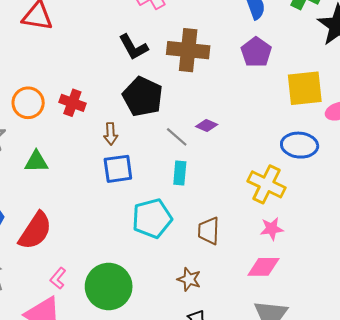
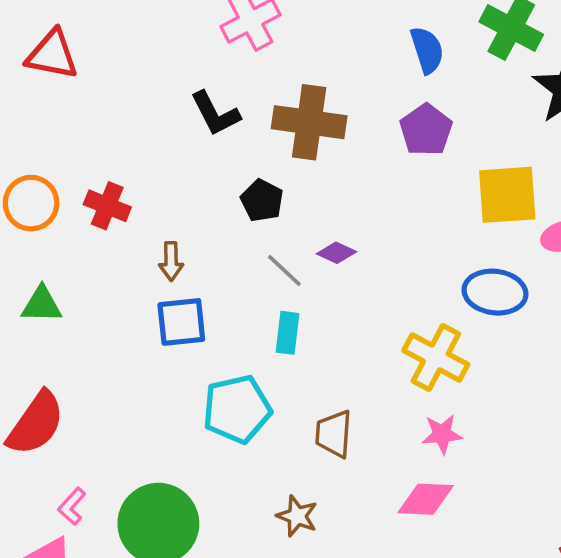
black pentagon: (143, 97) -> (262, 200), moved, size x0.6

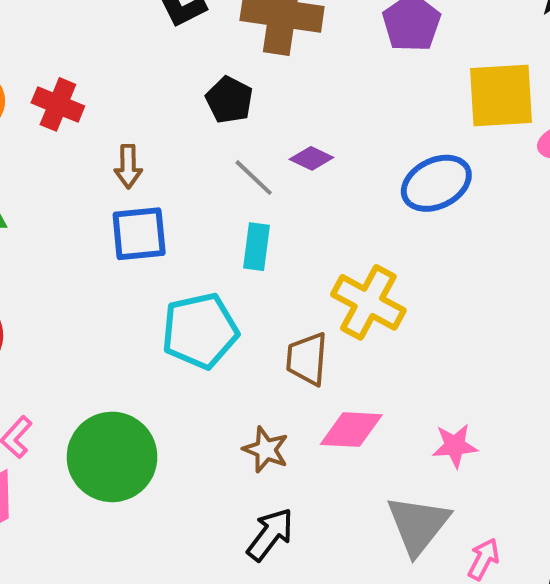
blue ellipse: (495, 292) -> (436, 183), moved, turned -34
yellow cross: (436, 357) -> (368, 302), moved
pink star: (442, 434) -> (455, 446), moved
pink diamond: (426, 499) -> (351, 430), moved

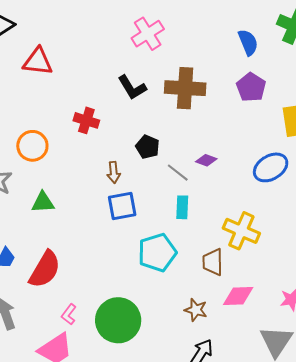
black pentagon: (229, 100) -> (148, 147), moved
red cross: (58, 104) -> (86, 120), moved

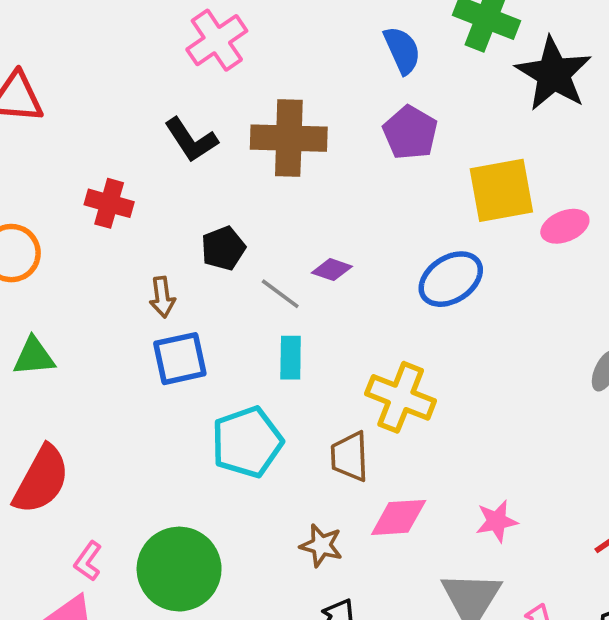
black pentagon: (148, 147) -> (223, 248), turned 30

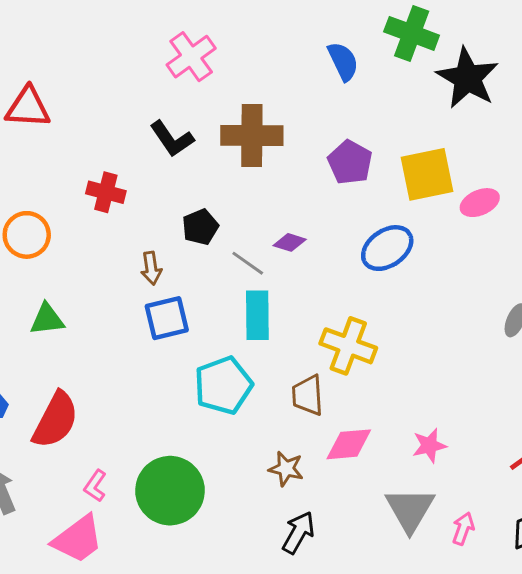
purple pentagon: (410, 133) -> (350, 162), moved
cyan rectangle: (291, 358) -> (257, 315), size x1.4

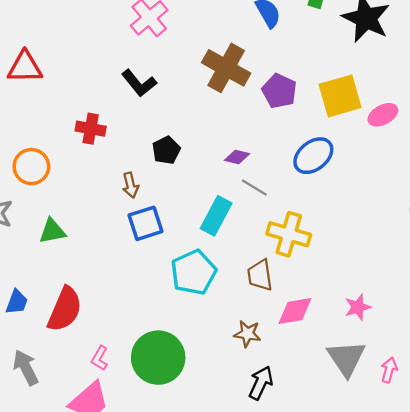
brown cross: (252, 136) -> (226, 68), moved, turned 33
gray line: (248, 263) -> (254, 188), moved
cyan rectangle: (257, 315) -> (216, 216), turned 33

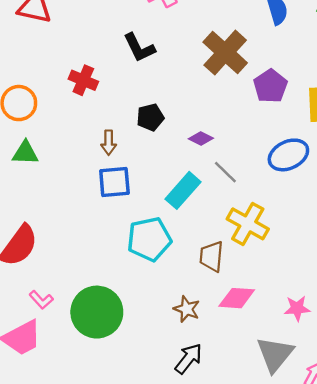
purple diamond: (237, 157) -> (201, 139), moved
green triangle: (52, 231) -> (25, 153), moved
pink L-shape: (100, 358) -> (41, 300), turned -85

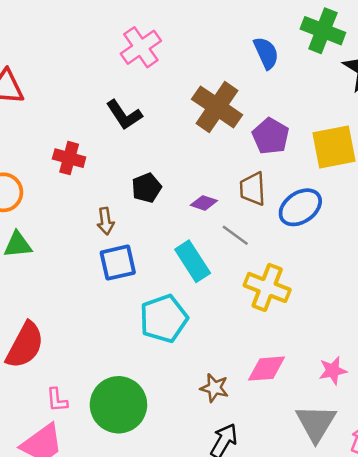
cyan rectangle: (183, 190) -> (193, 261), turned -66
brown trapezoid: (211, 256) -> (253, 189), moved
pink L-shape: (41, 300) -> (57, 400), turned 45

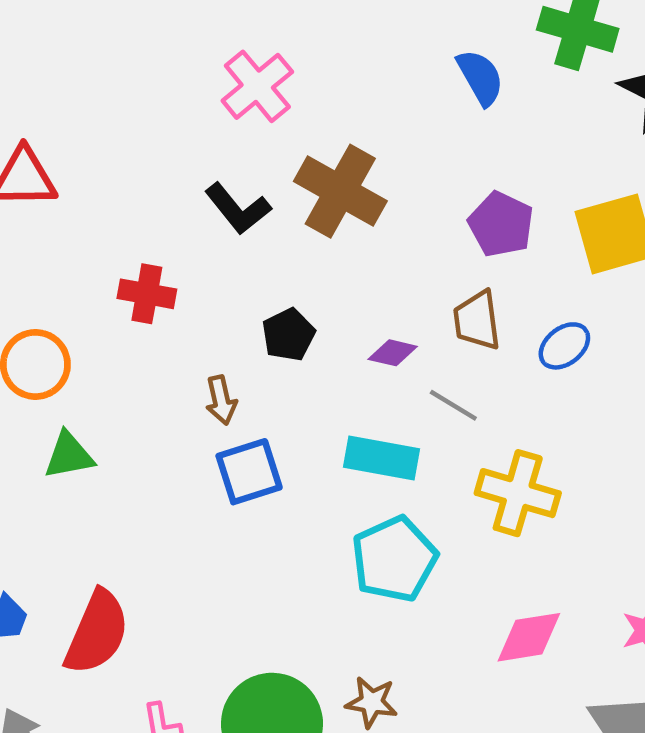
brown cross: (217, 107) -> (340, 191), moved
blue ellipse: (300, 207) -> (564, 346), size x0.7
cyan rectangle: (193, 261) -> (381, 458), turned -42
cyan pentagon: (164, 319) -> (394, 559), moved
brown star: (214, 388) -> (372, 702), moved

